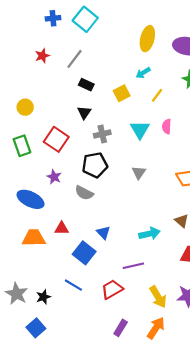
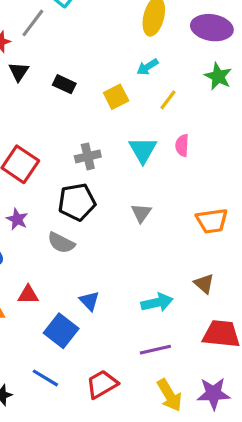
gray line: (74, 59) -> (33, 23), moved
black triangle: (84, 113) -> (19, 72), moved
purple line: (133, 266) -> (155, 350), moved

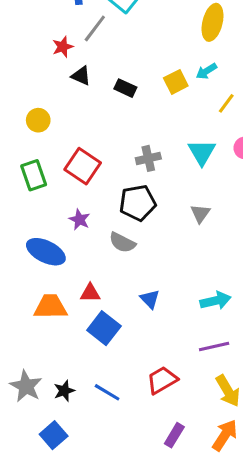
black triangle: (19, 72) -> (81, 76), turned -40
yellow square: (116, 97) -> (176, 82), moved
blue square: (61, 331) -> (104, 328), moved
blue line: (45, 378) -> (107, 392), moved

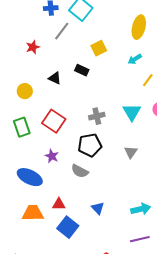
red star: (63, 47) -> (33, 47), moved
black triangle: (81, 76) -> (55, 78), moved
yellow square: (176, 82) -> (99, 48), moved

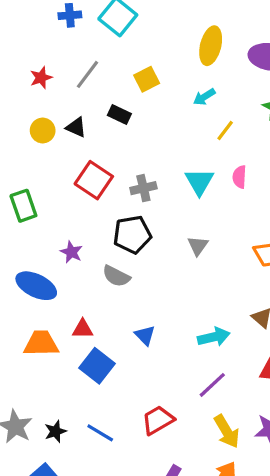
gray line: (62, 31) -> (87, 74), moved
yellow circle: (25, 91) -> (43, 130), moved
red square: (54, 121) -> (94, 180), moved
purple line: (140, 239) -> (212, 385), turned -30

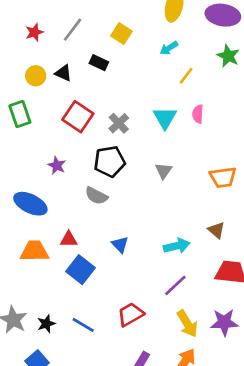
yellow square: (147, 79) -> (121, 34), turned -30
gray cross: (143, 188) -> (119, 123), turned -30
green rectangle: (23, 206) -> (20, 114), moved
purple star: (71, 252) -> (57, 165), moved

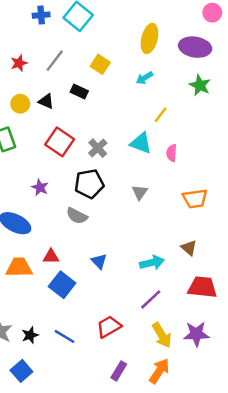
yellow line: (186, 76) -> (161, 115), moved
pink semicircle: (198, 114) -> (172, 153), moved
cyan triangle: (165, 118) -> (141, 143), turned -40

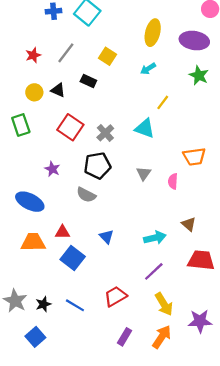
pink semicircle: (172, 153) -> (173, 181), moved
orange trapezoid: (195, 199) -> (194, 157), moved
purple star: (196, 334) -> (200, 321), moved

